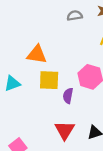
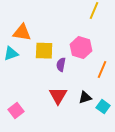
orange triangle: (37, 55) -> (22, 33), moved

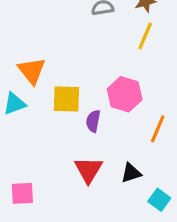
orange triangle: (22, 33) -> (32, 71), turned 42
cyan square: (103, 107) -> (159, 200), moved
pink square: (16, 111) -> (22, 193), turned 35

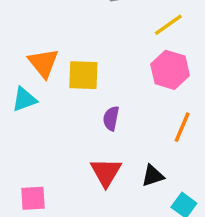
yellow line: (145, 36) -> (168, 25), turned 32
pink hexagon: (125, 94) -> (170, 70), moved
yellow square: (66, 99) -> (83, 75), moved

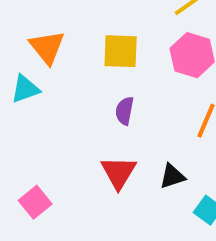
yellow square: (83, 75) -> (121, 51), moved
pink square: (33, 198) -> (35, 202), turned -36

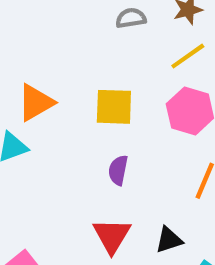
orange triangle: (47, 47) -> (36, 103), turned 39

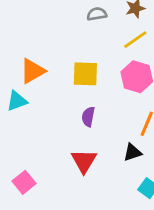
black triangle: (169, 240) -> (132, 152), moved

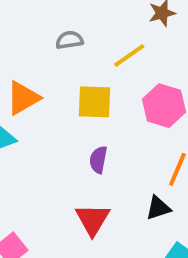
gray semicircle: (97, 14) -> (69, 40), moved
yellow line: (135, 40) -> (129, 55), moved

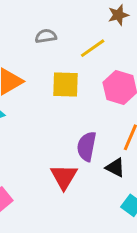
purple semicircle: (98, 160) -> (87, 146), moved, size x1.4
black triangle: (158, 208) -> (115, 168), turned 45

